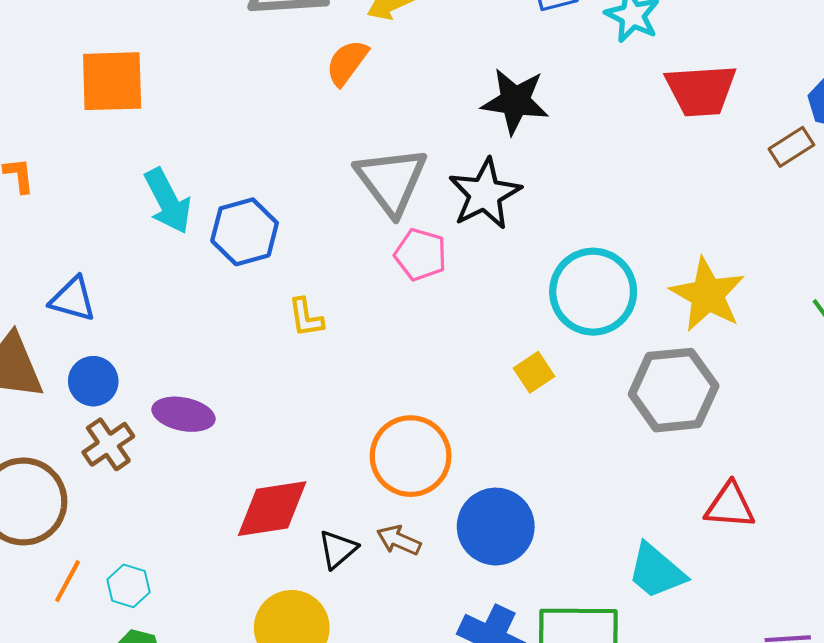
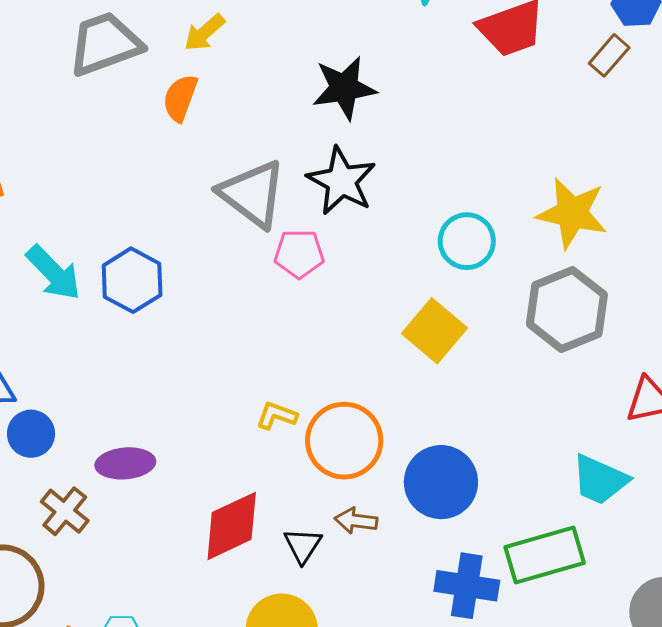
cyan circle: (593, 292) -> (467, 241), size x0.7
yellow L-shape: (306, 317) -> (277, 416), moved, turned 135
yellow square: (534, 372) -> (434, 331), size x1.6
blue circle: (93, 381) -> (31, 434), moved

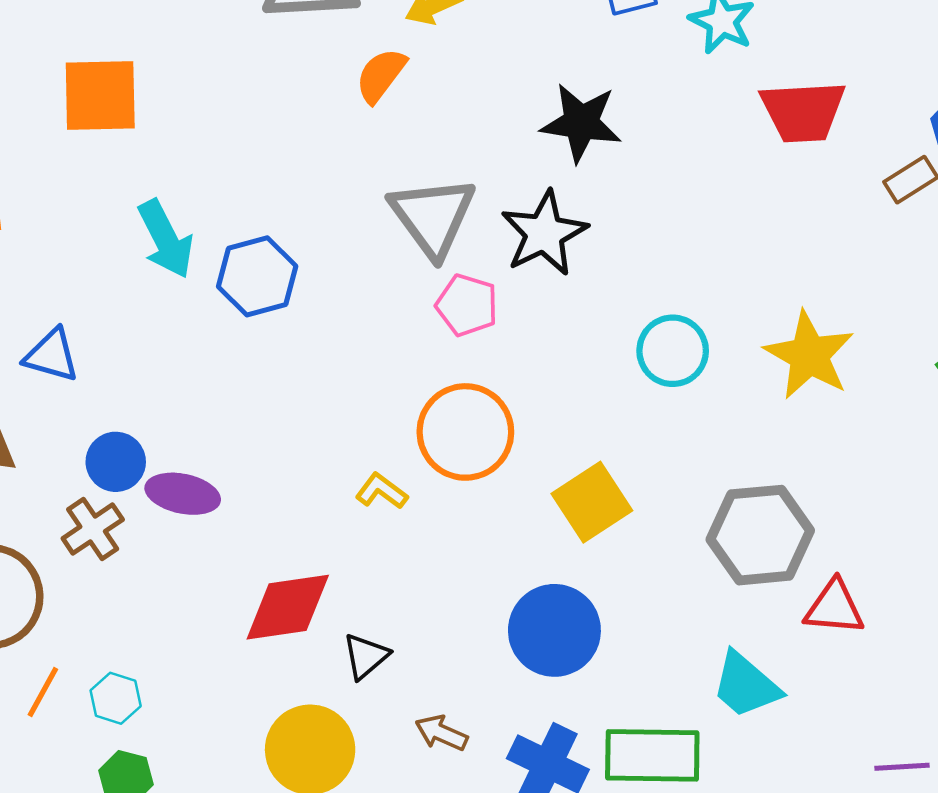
gray hexagon: (567, 309) -> (760, 535), moved
yellow square: (434, 331) -> (592, 502), moved
blue circle: (31, 434) -> (116, 462), moved
orange circle: (344, 441) -> (465, 432), moved
brown arrow: (356, 521) -> (441, 733), moved

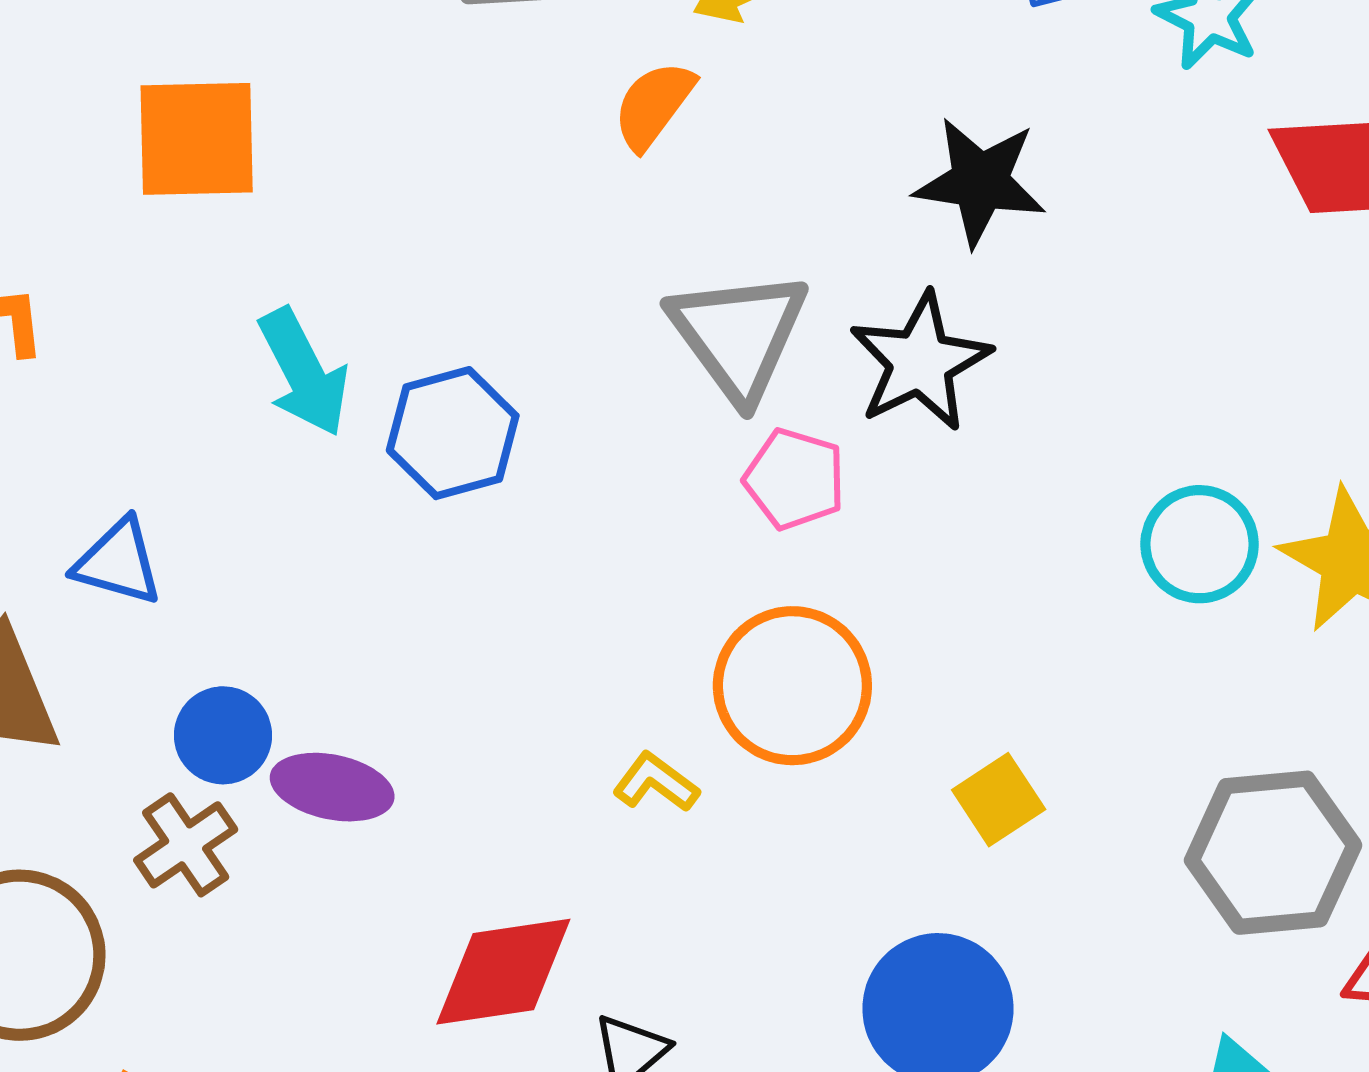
cyan circle: (673, 351) -> (1200, 544), moved
yellow square: (592, 502) -> (999, 800), size x0.7

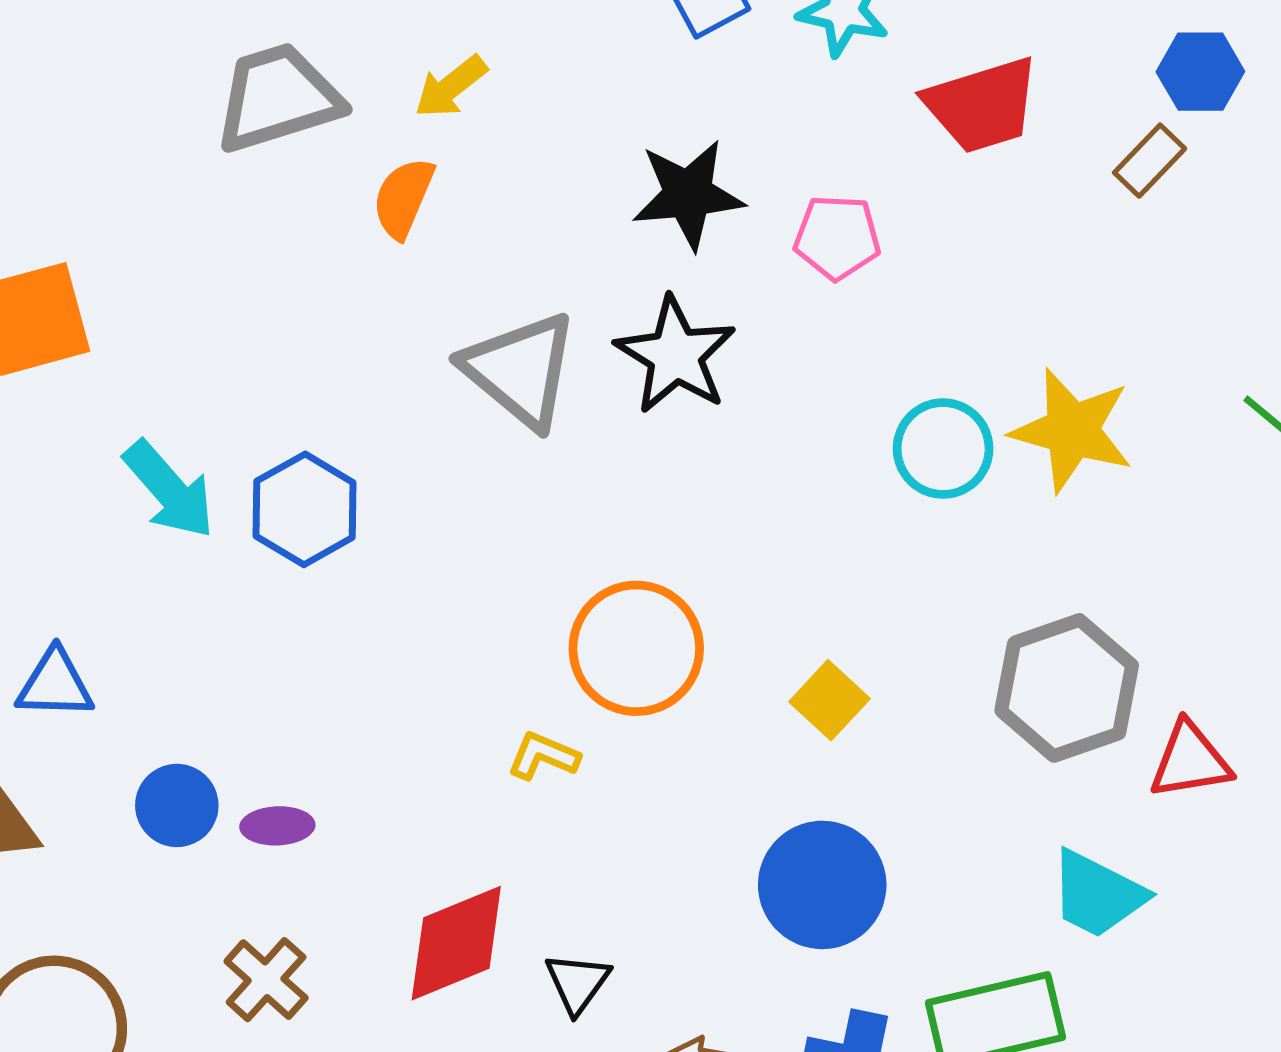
pink pentagon: (795, 479) -> (837, 237), moved
purple ellipse: (332, 787) -> (277, 826), size x0.7
brown cross: (186, 845) -> (266, 980), moved

